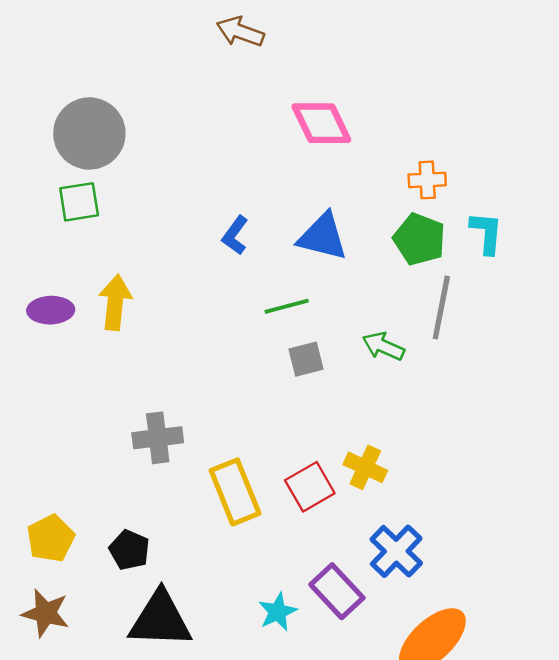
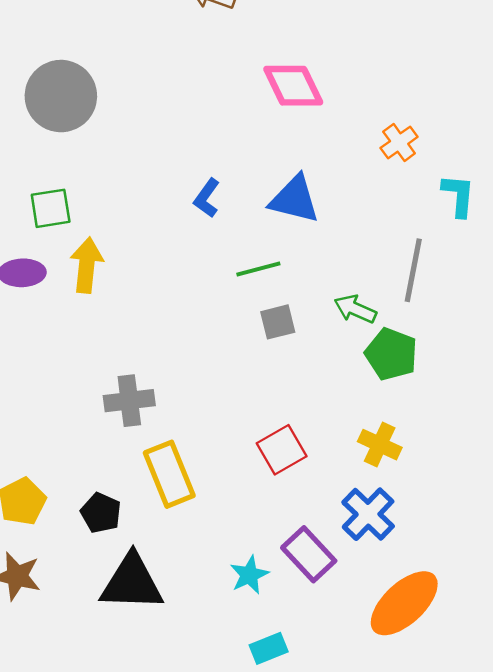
orange cross: (427, 180) -> (399, 142), turned -33
green square: (79, 202) -> (51, 208), moved
green pentagon: (419, 239) -> (391, 354), moved
yellow cross: (365, 467) -> (380, 445), moved
yellow rectangle: (235, 492) -> (169, 474), moved

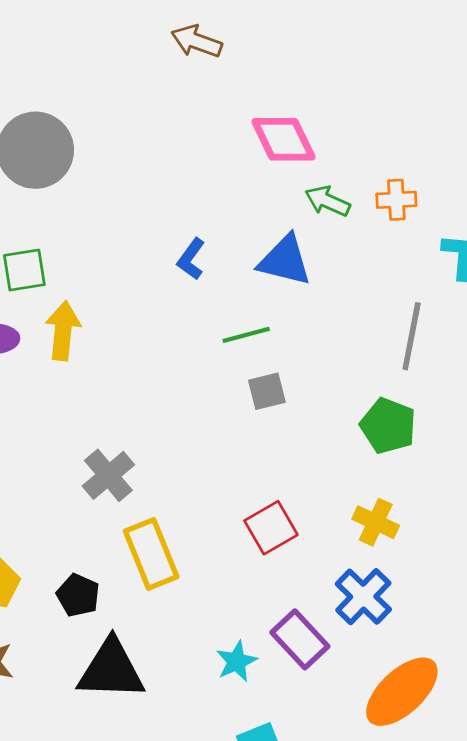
orange cross: (399, 142) -> (396, 200), turned 33
green arrow: (355, 309) -> (327, 201), moved
gray cross: (129, 401) -> (108, 475), turned -33

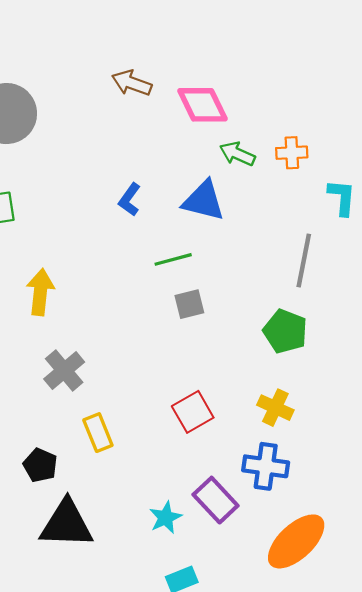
brown arrow: (197, 41) -> (132, 83), moved
yellow arrow: (63, 331) -> (40, 292), moved
yellow rectangle: (151, 554) -> (98, 433), size x0.7
blue cross: (363, 597) -> (266, 466), turned -36

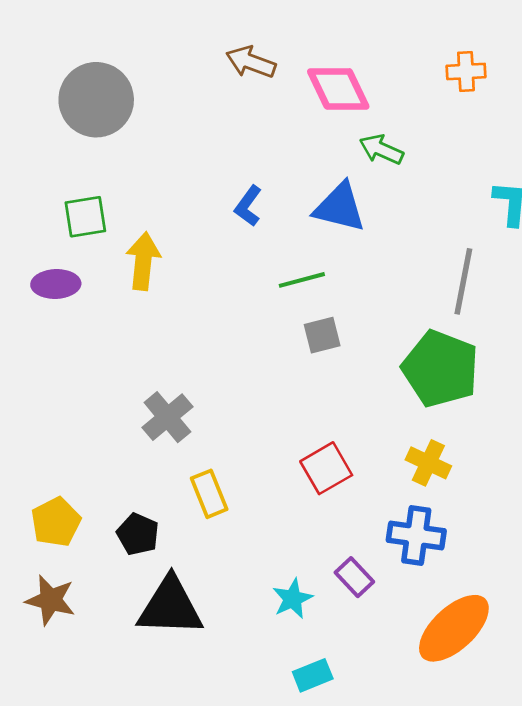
orange cross: (292, 153) -> (466, 71), moved
yellow arrow: (40, 292) -> (143, 261), moved
green pentagon: (285, 331) -> (440, 369), size x1.4
purple rectangle: (216, 500) -> (354, 577), size x0.7

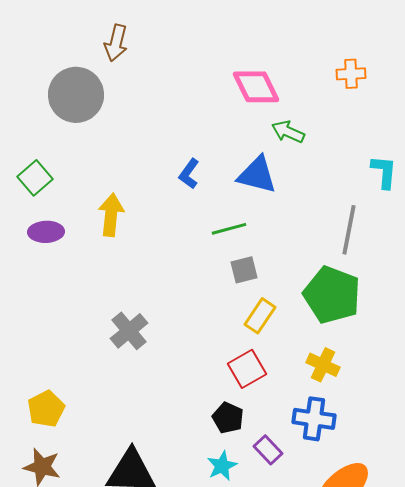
brown arrow: (251, 62) -> (116, 43), moved, turned -96
green square: (85, 217) -> (35, 178), moved, turned -32
yellow rectangle: (209, 494) -> (260, 316), moved, turned 56
black pentagon: (138, 534) -> (228, 418), moved

